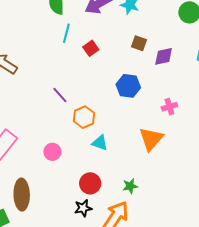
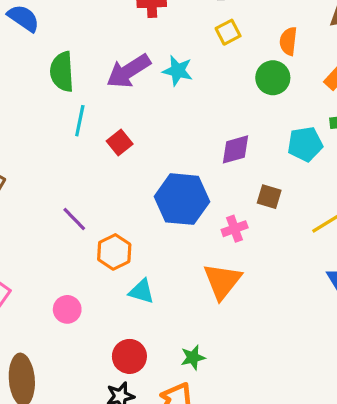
brown square: (139, 43) -> (269, 197), moved
blue hexagon: (128, 86) -> (182, 199), size x1.4
pink cross: (169, 107) -> (235, 229), moved

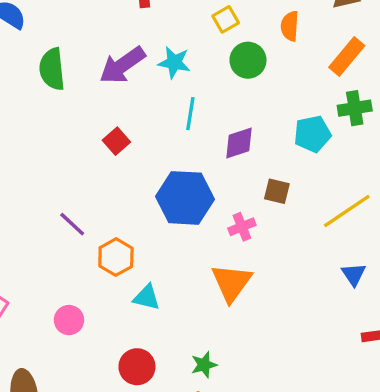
green circle: (273, 78) -> (248, 60), moved
cyan line: (80, 121) -> (190, 114), moved

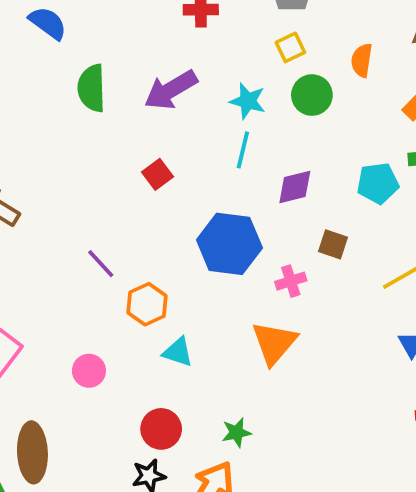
cyan star: (174, 62) -> (248, 101), moved

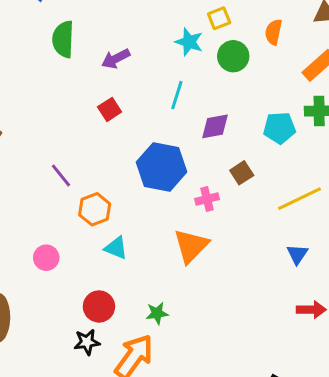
purple arrow: (171, 90) -> (116, 59), moved, size x0.7
cyan star: (248, 101) -> (189, 42), moved
brown square: (333, 244) -> (242, 173), turned 35

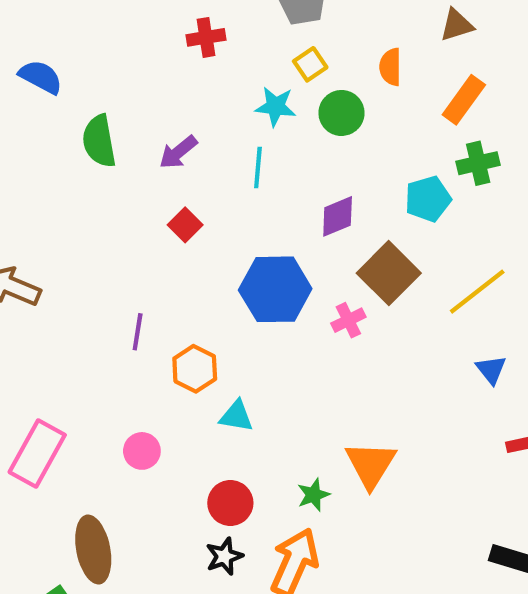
cyan line: (177, 95) -> (258, 168), moved
brown square: (242, 173) -> (389, 273), size x1.8
purple line: (61, 175) -> (138, 332), turned 60
orange triangle: (191, 246) -> (371, 465), moved

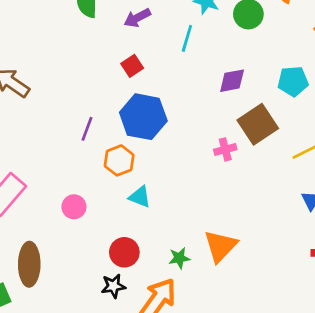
blue hexagon: (275, 289) -> (143, 117), moved

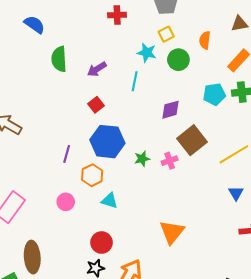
cyan pentagon: (293, 81) -> (214, 94), moved
pink circle: (74, 207) -> (66, 202), moved
green star: (179, 258) -> (142, 159), moved

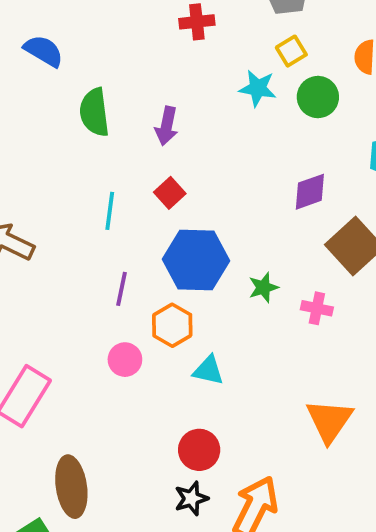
purple arrow: (97, 69) -> (167, 126), turned -42
cyan line: (135, 81) -> (110, 211), moved
pink cross: (170, 161) -> (317, 308), moved, turned 35
pink circle: (66, 202) -> (125, 360), moved

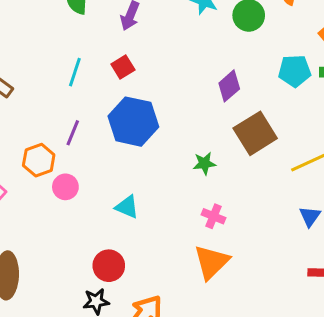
purple diamond: (310, 192) -> (229, 86), turned -32
green star: (263, 287) -> (204, 163), moved
pink cross: (317, 308) -> (214, 216), moved
orange hexagon: (172, 325) -> (39, 160), moved

